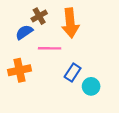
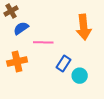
brown cross: (39, 16) -> (11, 11), moved
orange arrow: (70, 23) -> (84, 27), moved

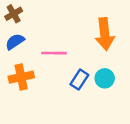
blue semicircle: (21, 28) -> (15, 42), moved
cyan circle: (80, 76) -> (105, 78), moved

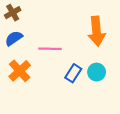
orange cross: (21, 77) -> (20, 71), turned -30

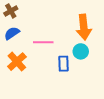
cyan circle: (97, 72) -> (81, 51), moved
blue rectangle: (73, 73) -> (64, 64), turned -35

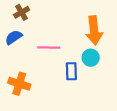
brown cross: (11, 11) -> (22, 12), moved
orange cross: (17, 62) -> (19, 84), moved, turned -30

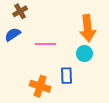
blue rectangle: (71, 71) -> (66, 76), moved
orange cross: (19, 84) -> (40, 86), moved

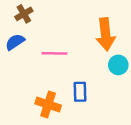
cyan circle: (84, 54) -> (118, 65), moved

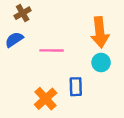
cyan circle: (118, 65) -> (101, 63), moved
orange cross: (48, 104) -> (46, 99), turned 30

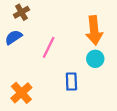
pink line: (52, 50) -> (49, 47), turned -65
orange cross: (46, 99) -> (21, 93), moved

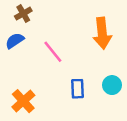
pink line: (49, 47) -> (53, 52), turned -65
cyan circle: (95, 59) -> (112, 85), moved

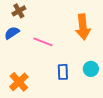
pink line: (53, 52) -> (43, 42), turned -30

